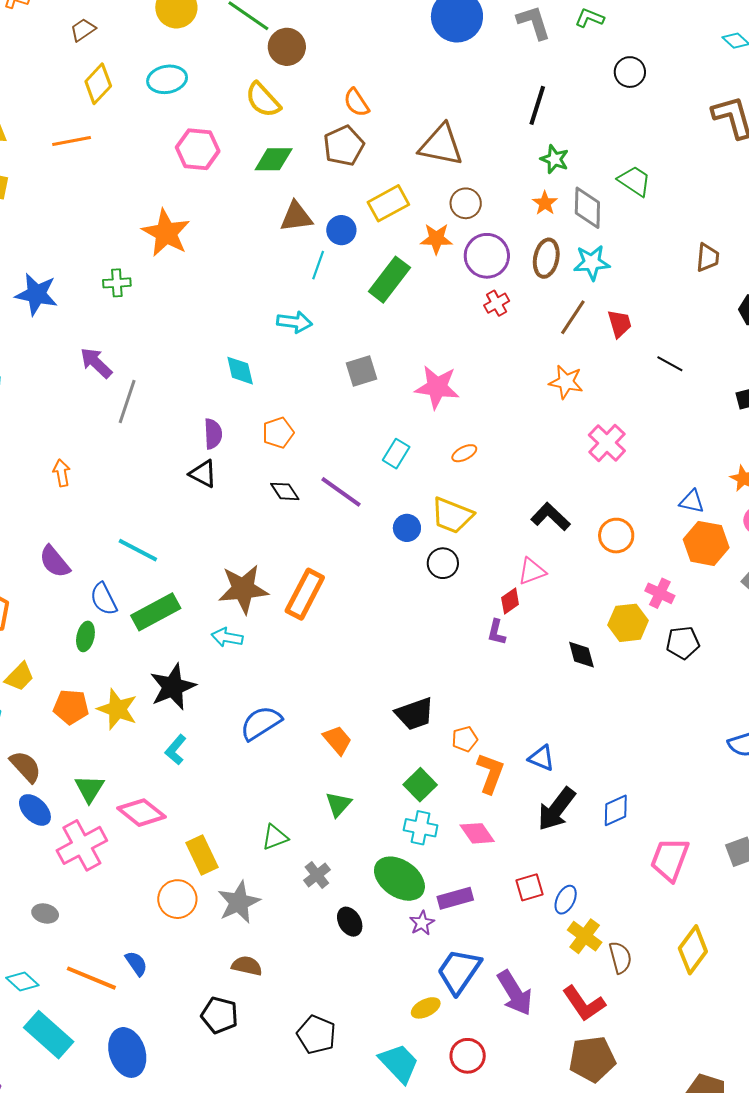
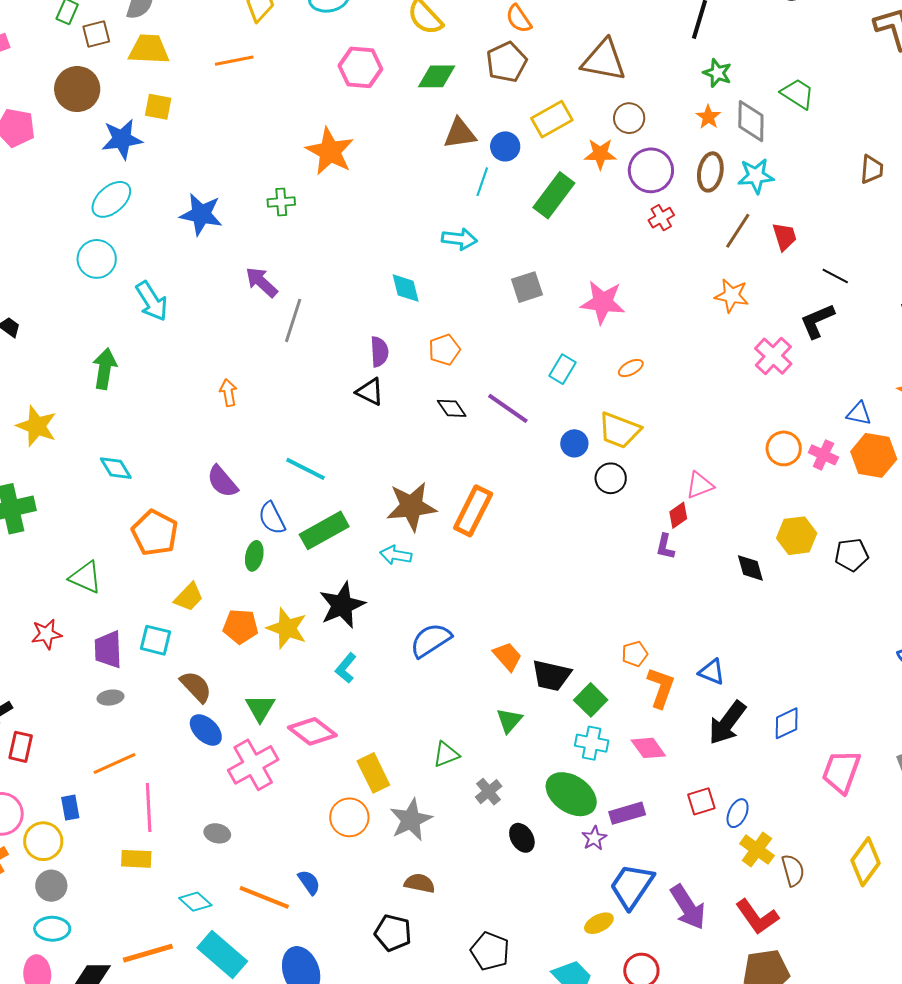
black L-shape: (551, 517) -> (817, 321), moved, turned -66
pink cross: (660, 593) -> (823, 455), moved
black trapezoid: (415, 714) -> (551, 675), moved, turned 33

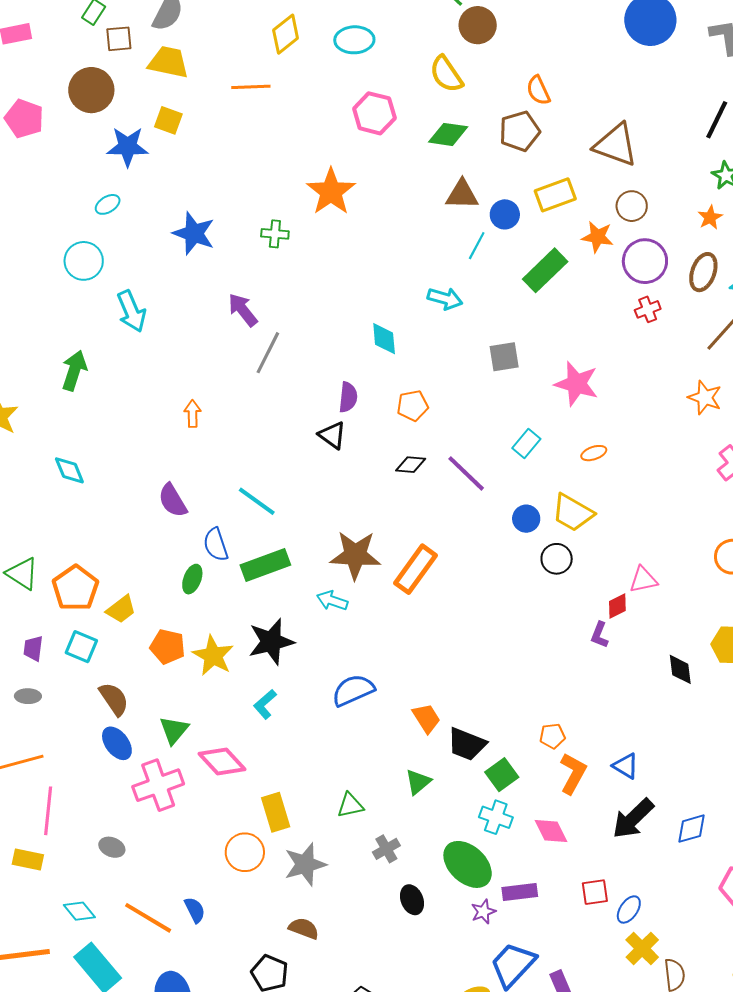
cyan ellipse: (111, 199) -> (108, 204), size x0.6
black diamond: (452, 408) -> (411, 465), turned -60
orange pentagon: (155, 533) -> (75, 588), moved
purple trapezoid: (108, 650) -> (33, 648), size x0.7

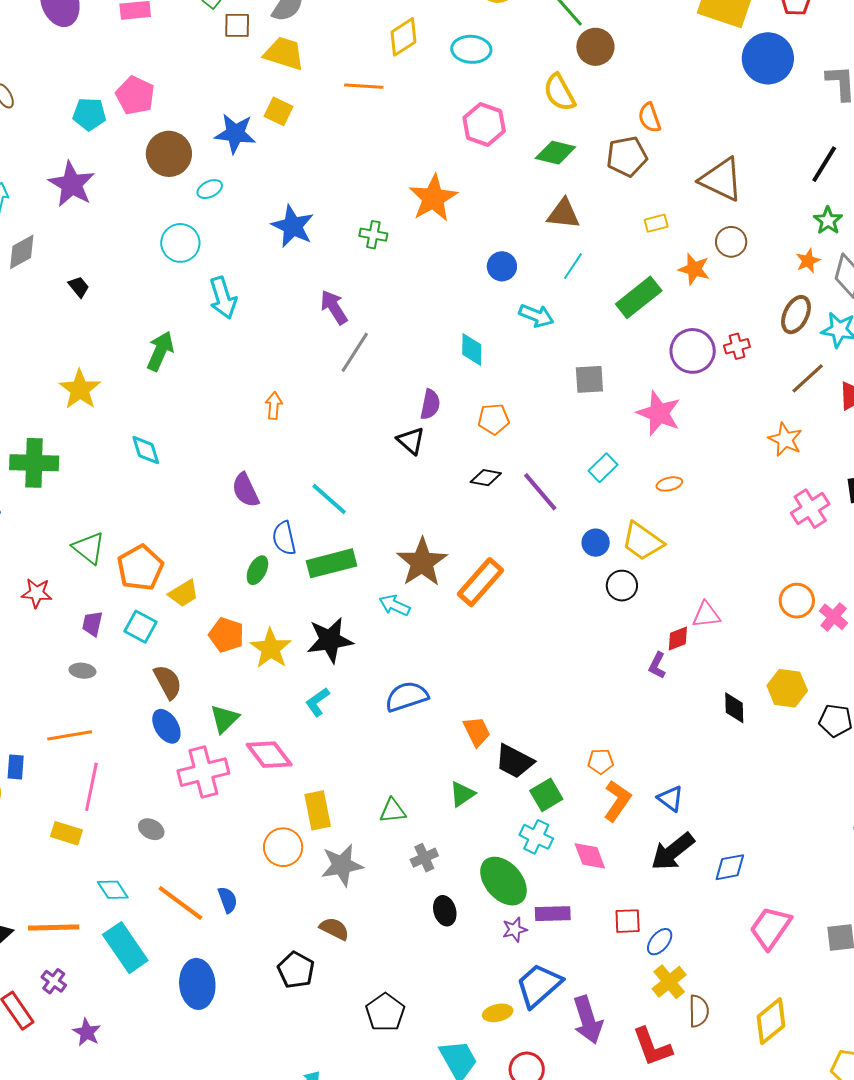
brown circle: (91, 90) -> (169, 154), moved
yellow rectangle: (555, 195) -> (656, 223), size x0.6
blue circle: (505, 214) -> (502, 266), moved
purple circle: (645, 261) -> (693, 351), moved
brown star: (355, 555) -> (422, 562), turned 30

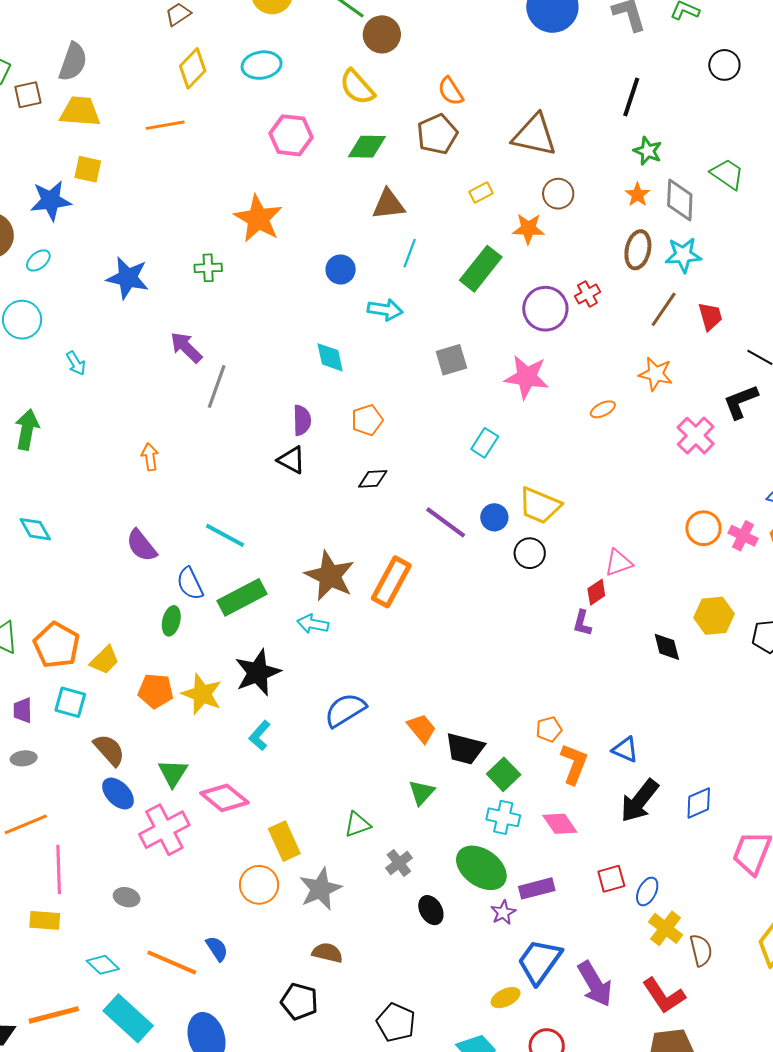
cyan arrow: (223, 298) -> (76, 363), size x0.6
orange ellipse: (669, 484) -> (603, 409), moved
purple line: (540, 492) -> (446, 522), moved

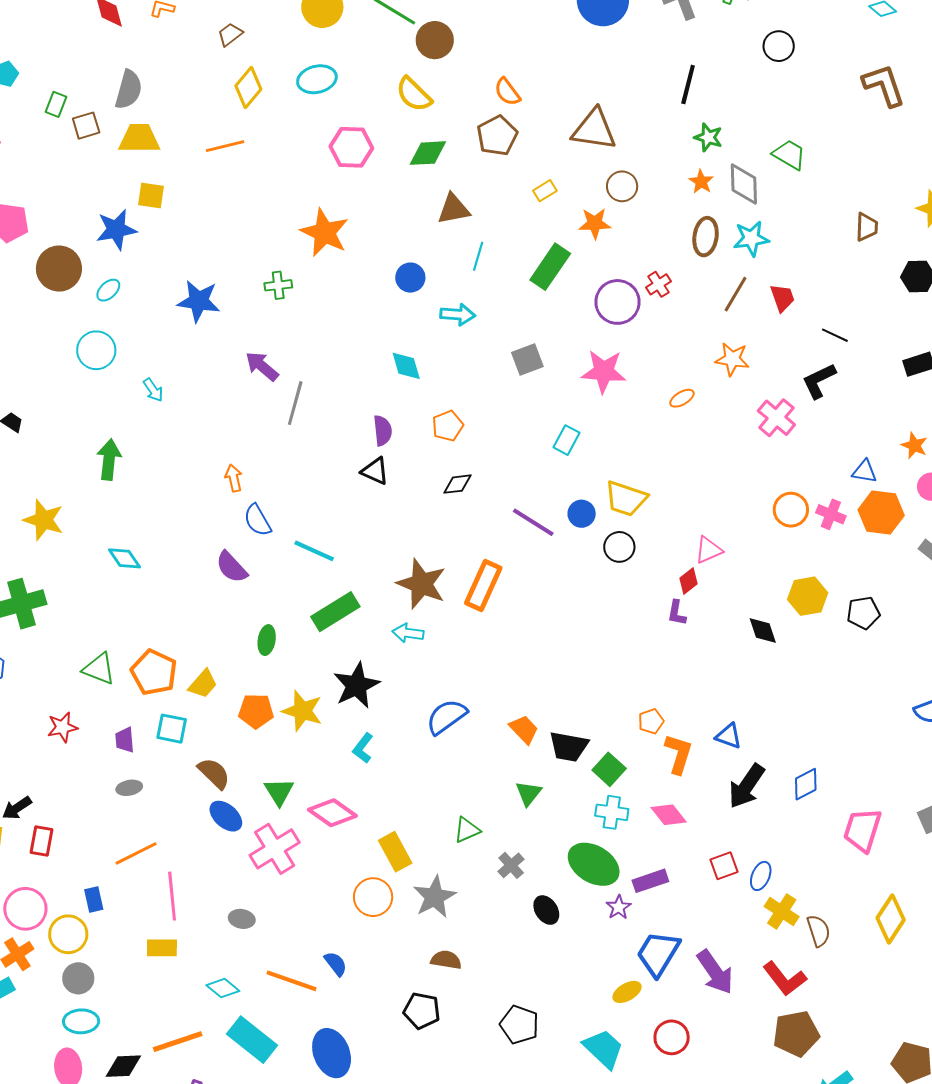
blue semicircle: (190, 584) -> (257, 520), moved

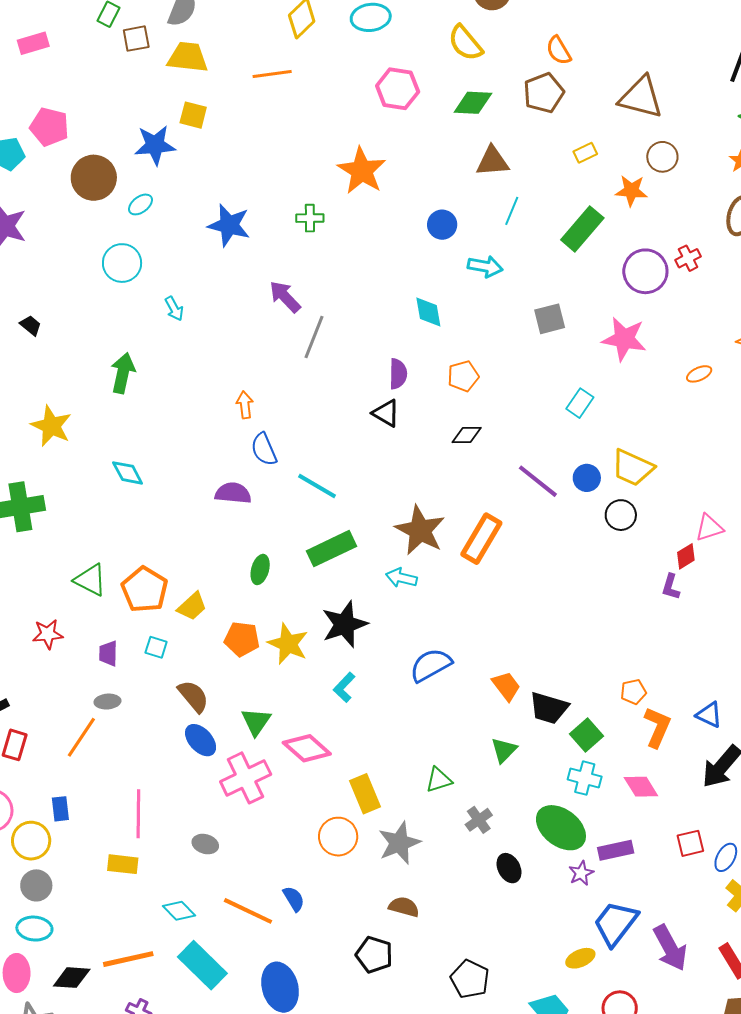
purple semicircle: (232, 567) -> (233, 493), turned 132
cyan square: (172, 729) -> (156, 647), size x0.7
orange line: (136, 853) -> (81, 737), moved, turned -36

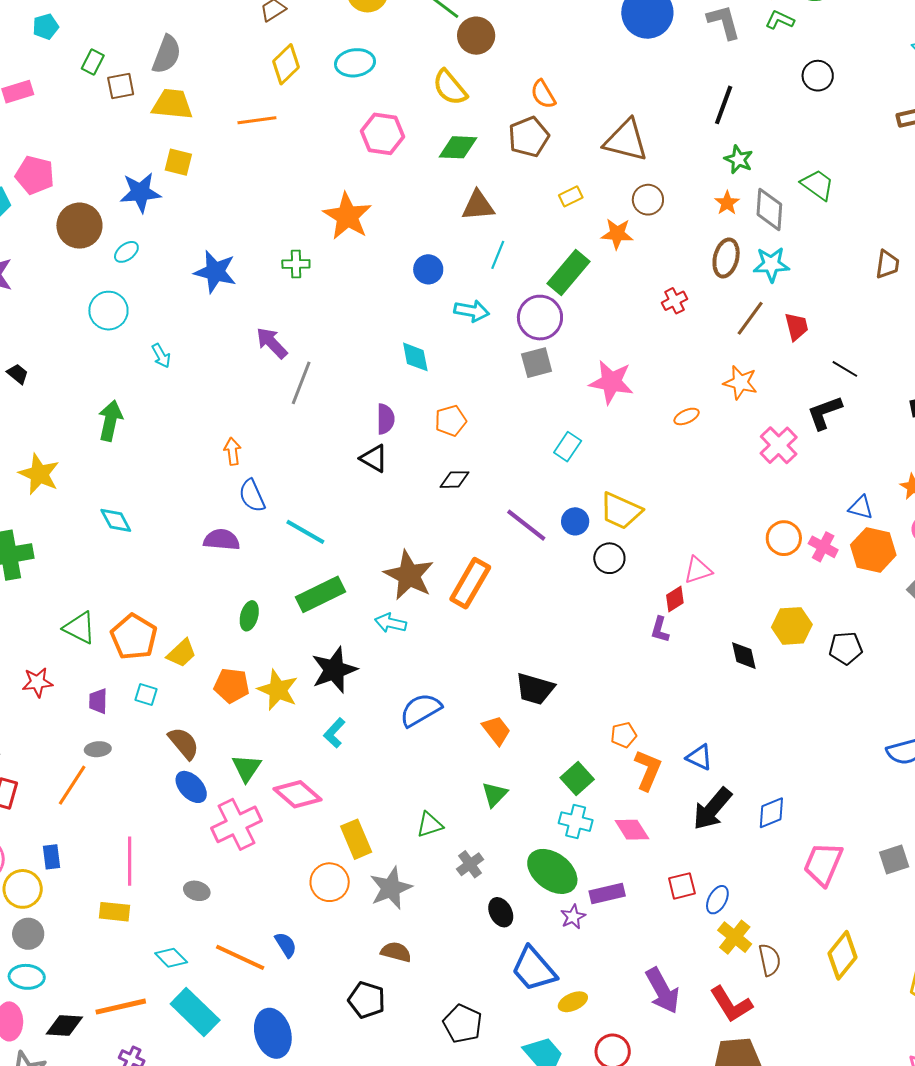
purple circle: (645, 271) -> (540, 318), moved
black trapezoid: (549, 708) -> (535, 689), moved
blue trapezoid: (615, 923) -> (534, 969), moved, turned -78

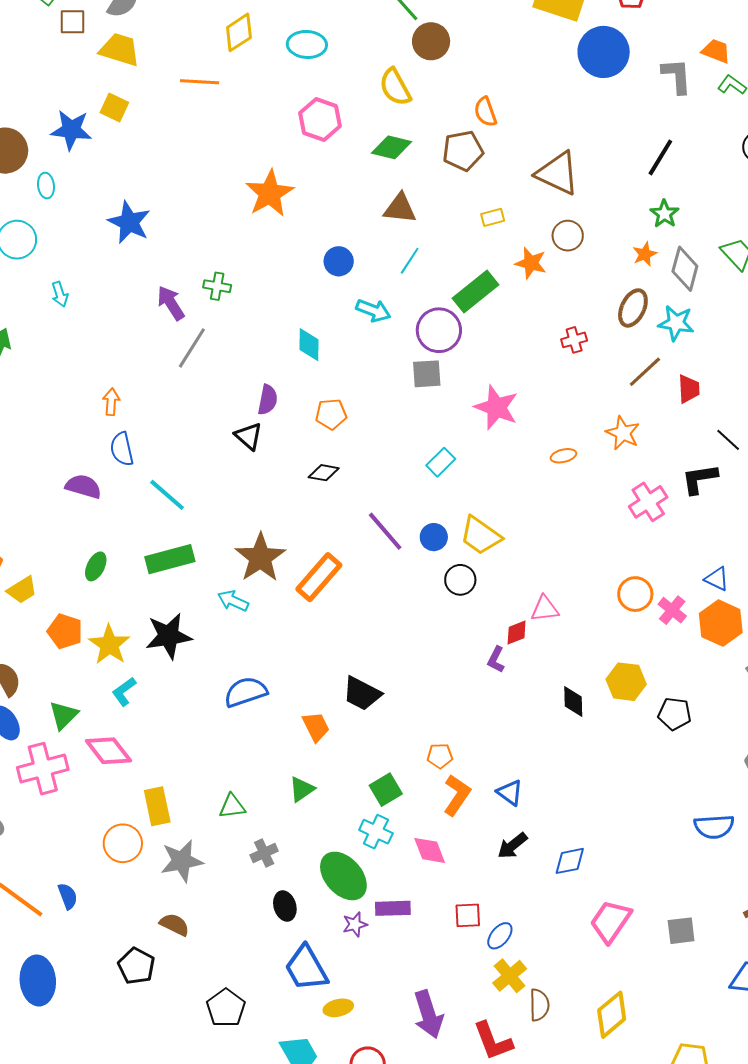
cyan ellipse: (126, 252) -> (46, 186), turned -70
green cross: (296, 264) -> (217, 286), moved
cyan L-shape: (334, 733) -> (124, 692), moved
black arrow: (712, 809) -> (512, 846), size x0.7

